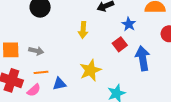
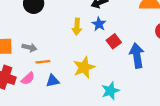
blue star: (129, 24) -> (99, 24), moved
orange line: (41, 72) -> (43, 62), moved
pink semicircle: (34, 90) -> (28, 79), moved

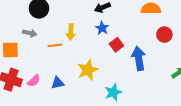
yellow arrow: (77, 27) -> (71, 32), moved
gray arrow: (29, 47) -> (30, 33), moved
orange line: (43, 62) -> (55, 45), moved

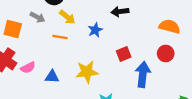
blue star: (102, 28) -> (95, 30), moved
yellow arrow: (71, 32) -> (67, 17), moved, turned -70
red circle: (164, 35) -> (166, 53), moved

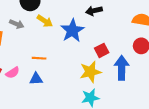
blue star: (95, 30) -> (72, 31), size x1.6
orange line: (60, 37) -> (39, 58), moved
yellow star: (87, 72) -> (90, 72), moved

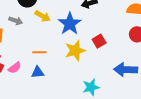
blue arrow: (122, 68) -> (126, 70), moved, turned -85
yellow star: (90, 72) -> (75, 51), moved

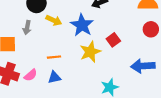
gray arrow: (16, 21) -> (27, 28), turned 88

